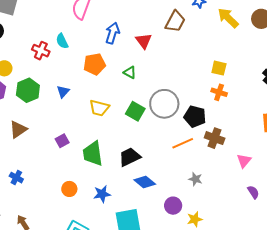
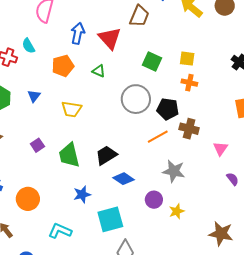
red triangle: (144, 41) -> (110, 38), size x1.4
green square: (135, 111) -> (152, 62), moved
gray star: (195, 179) -> (174, 171), size x1.6
orange circle: (69, 189) -> (28, 199), moved, size x1.5

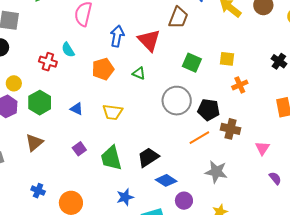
orange cross: (189, 83) -> (240, 85), moved, turned -35
blue triangle: (34, 96) -> (77, 109), moved, turned -40
purple circle: (154, 200) -> (184, 201), moved

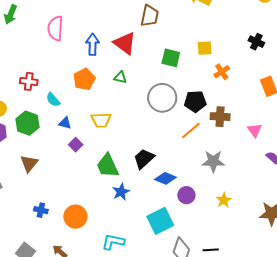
cyan semicircle: (68, 50) -> (53, 100), moved
purple square: (79, 149) -> (76, 145), moved
blue star: (125, 197) -> (121, 192), moved

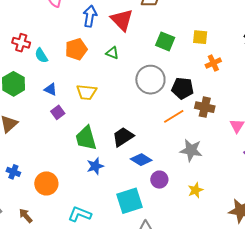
cyan semicircle: (53, 100) -> (41, 56), moved

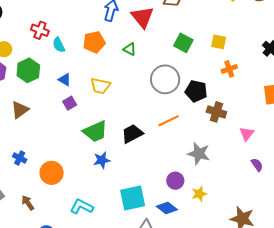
orange line: (174, 116) -> (168, 121), moved
green trapezoid: (86, 138) -> (95, 131), turned -104
blue diamond: (141, 160) -> (167, 208), moved
purple circle: (159, 180) -> (175, 181), moved

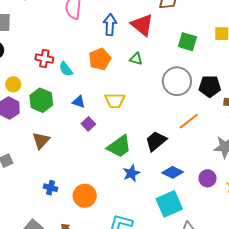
blue diamond: (167, 208) -> (173, 172), moved

